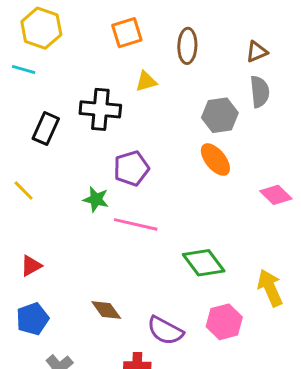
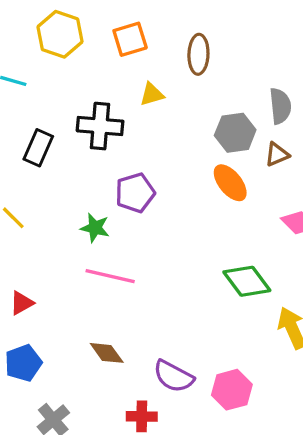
yellow hexagon: (41, 28) -> (60, 34), moved
brown triangle: (257, 52) -> (277, 154), moved
pink line: (136, 224) -> (110, 276), moved
green diamond: (204, 263) -> (247, 281), moved
pink hexagon: (224, 322) -> (232, 390), moved

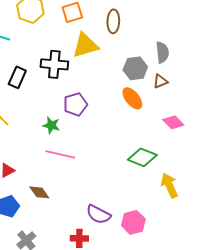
yellow triangle: (152, 94) -> (85, 45), size x1.8
green diamond: (247, 281) -> (142, 157), turned -32
brown diamond: (107, 353) -> (39, 192), moved

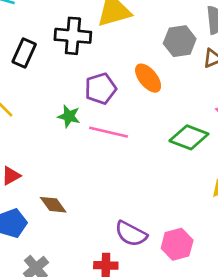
orange ellipse: (132, 98) -> (148, 78), moved
pink line: (60, 154) -> (108, 132), moved
green diamond: (142, 157) -> (189, 137), moved

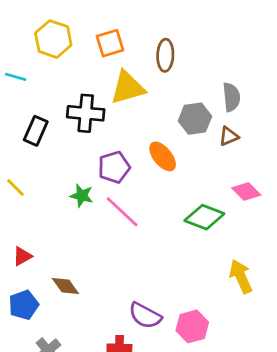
pink line: (108, 132) -> (122, 212), turned 30

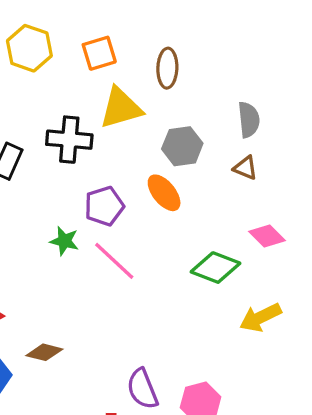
gray hexagon: (195, 119) -> (182, 146), moved
brown triangle: (229, 136) -> (245, 168), turned 45
yellow arrow: (241, 276) -> (260, 317), moved, turned -92
brown diamond: (65, 286) -> (44, 352), turned -40
purple semicircle: (145, 316) -> (142, 389), turned 40

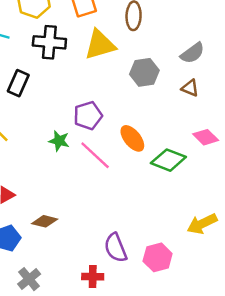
gray semicircle: (249, 120) -> (192, 53), turned 60
black cross: (69, 140) -> (49, 42), moved
orange ellipse: (164, 193) -> (132, 138), moved
yellow arrow: (260, 317) -> (202, 224), moved

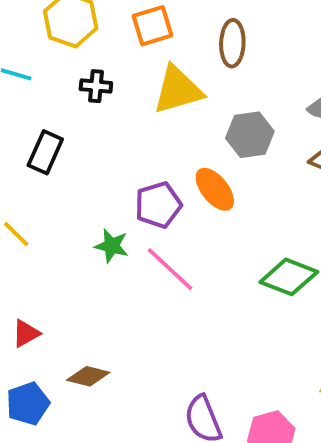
black cross: (49, 42) -> (96, 86), size x0.6
orange ellipse: (132, 138) -> (215, 189), moved

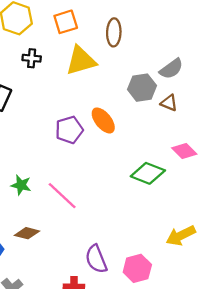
gray hexagon: (250, 135) -> (142, 88), moved
green star: (112, 246) -> (21, 185), moved
pink line: (170, 269) -> (62, 196), moved

